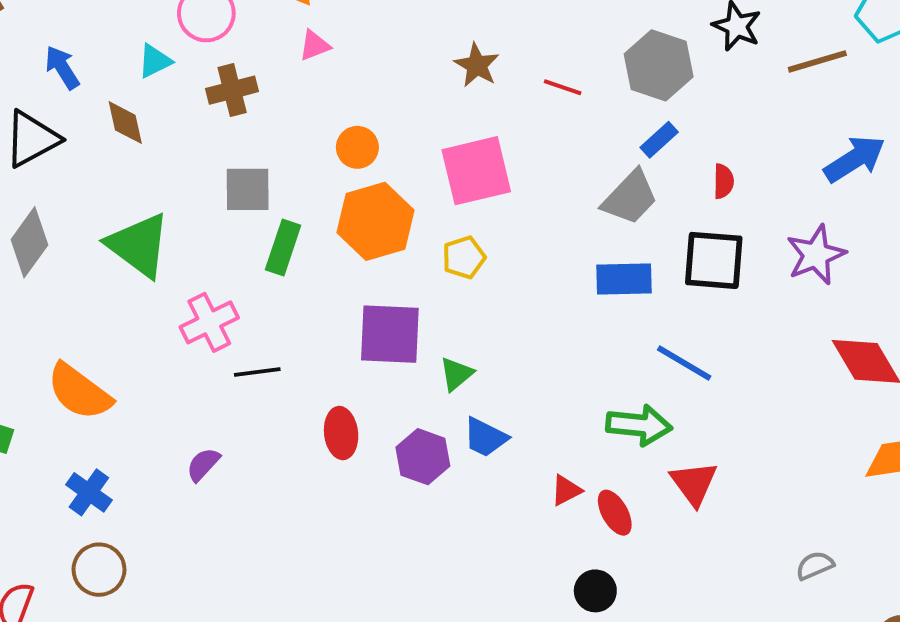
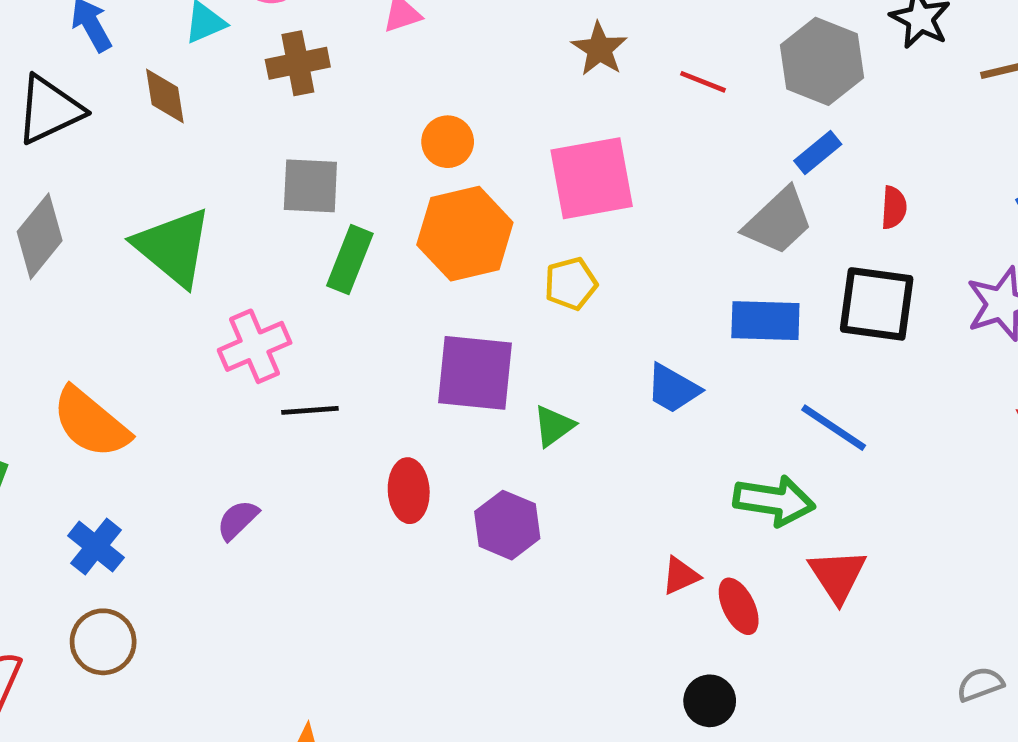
blue trapezoid: (485, 437) -> (673, 389), moved

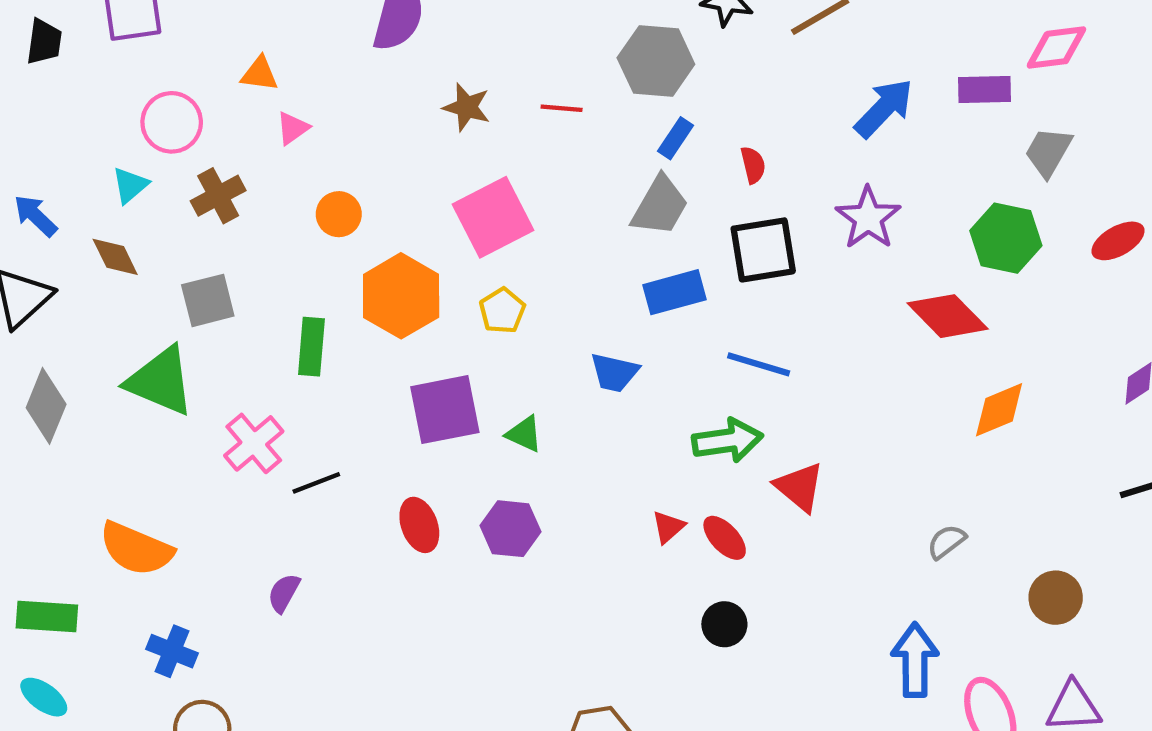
orange circle: (448, 142) -> (339, 214), moved
gray square: (310, 186) -> (208, 300), moved
green triangle: (554, 426) -> (524, 434), turned -42

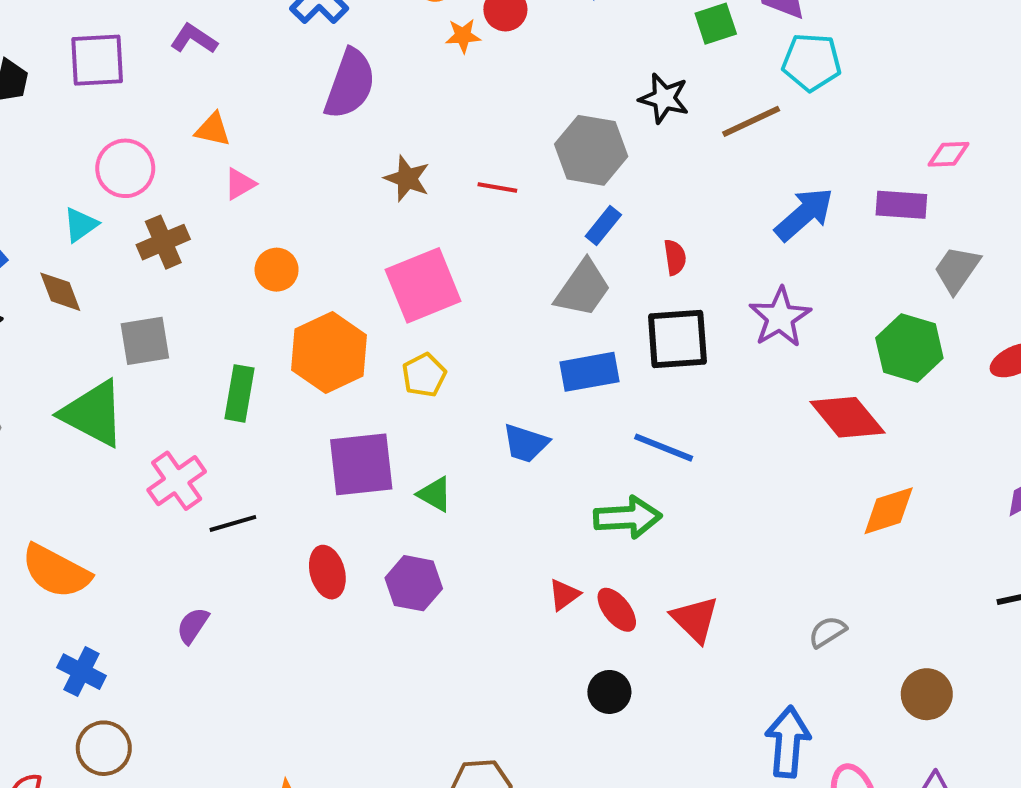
pink diamond: (1056, 48) -> (948, 154), moved, size x0.7
red triangle: (799, 487) -> (695, 619), moved

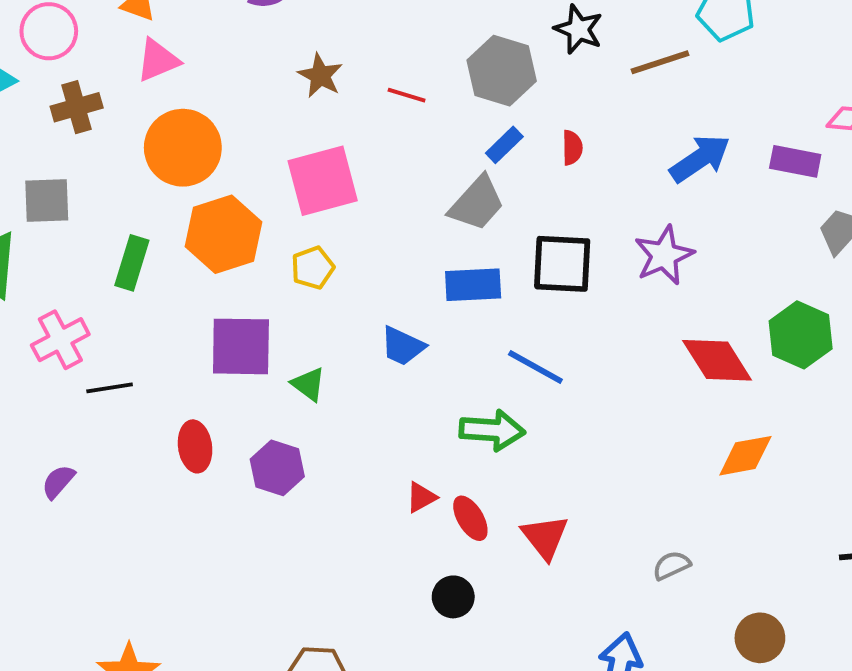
pink triangle: (240, 184) -> (158, 60), size x1.4
red semicircle: (675, 257) -> (572, 148), moved
orange circle: (277, 270) -> (183, 148), size x1.8
green hexagon: (909, 348) -> (801, 335), moved

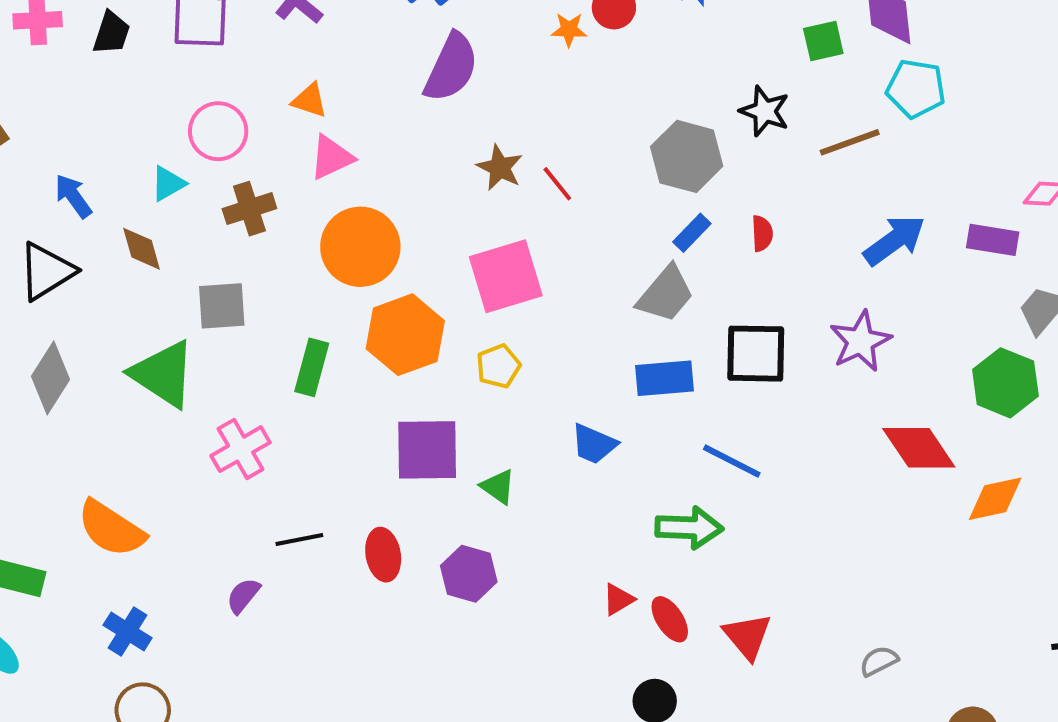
red line: (407, 95) -> (557, 184), moved, turned 36
green hexagon: (801, 335) -> (1005, 383), moved
black line: (110, 388) -> (299, 539), moved
orange diamond: (745, 456) -> (995, 499), moved

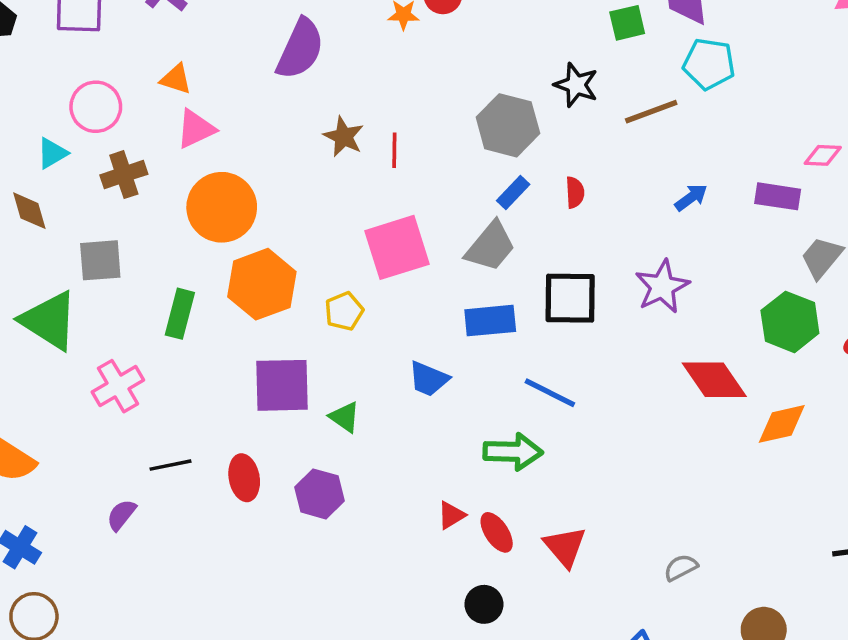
red line: (557, 184) -> (394, 150), turned 40
blue arrow: (894, 240) -> (691, 197), size x0.6
pink square: (506, 276) -> (397, 247), moved

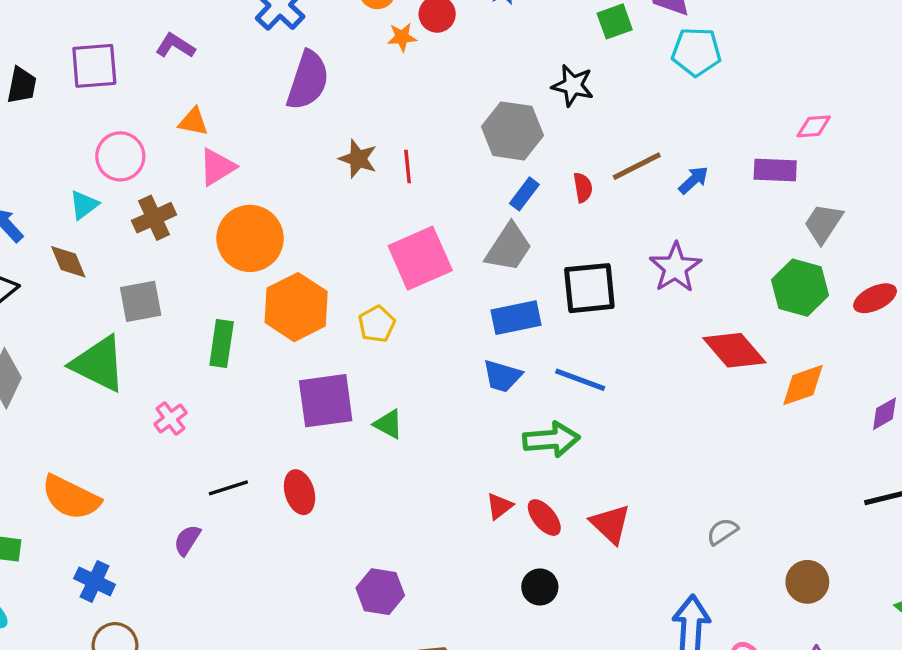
brown line: (651, 112) -> (637, 166), moved
blue trapezoid: (429, 379) -> (502, 376), moved
pink cross: (118, 386) -> (170, 419), size x0.7
purple hexagon: (320, 494) -> (380, 592), moved

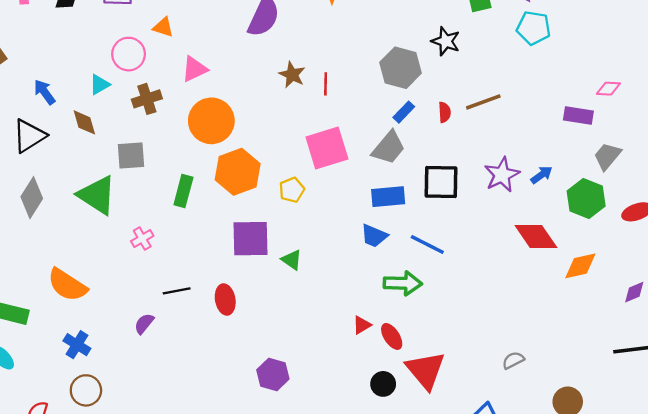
orange triangle: (193, 122) -> (163, 27), moved
blue arrow: (693, 180) -> (541, 175), moved
red triangle: (610, 524) -> (426, 370), moved, size x1.4

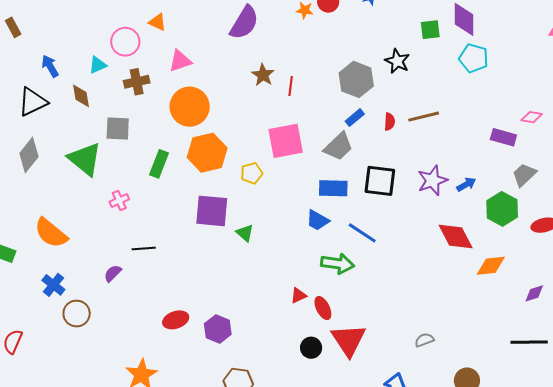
red ellipse: (225, 300) -> (176, 320), moved, turned 75
brown circle: (86, 390) -> (77, 314), moved

